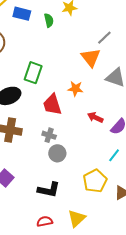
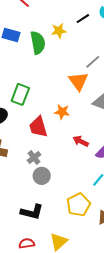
green semicircle: (49, 20) -> (38, 43), size x1.6
gray cross: (49, 135) -> (34, 157), turned 32

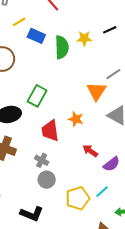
gray cross: (34, 157) -> (42, 160), turned -32
yellow pentagon: (78, 205) -> (78, 198), moved

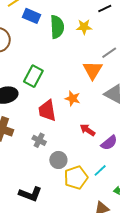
yellow star: (84, 38) -> (84, 27), moved
gray circle: (47, 180) -> (58, 160), moved

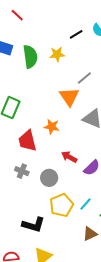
gray circle: (58, 160) -> (49, 178), moved
cyan line: (100, 170) -> (85, 204), moved
black L-shape: (30, 194) -> (33, 225), moved

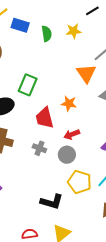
green semicircle: (30, 57) -> (47, 34), size x0.7
red arrow: (69, 157) -> (72, 134), moved, turned -49
yellow pentagon: (62, 205) -> (80, 182), turned -30

